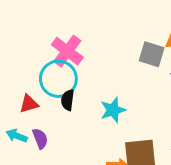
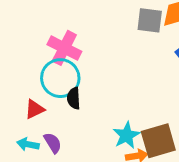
gray square: (152, 54) -> (150, 20), moved
cyan star: (113, 110) -> (126, 135), moved

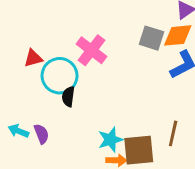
pink cross: (64, 48) -> (91, 50), moved
red triangle: (35, 109) -> (33, 58), moved

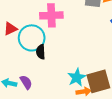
pink cross: (91, 50) -> (51, 15), turned -30

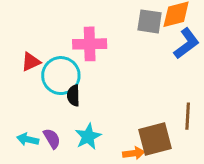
cyan star: (77, 77) -> (88, 137), moved

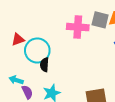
pink cross: (90, 44) -> (78, 27), moved
cyan arrow: (28, 139) -> (16, 80), moved

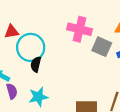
gray square: (100, 20) -> (102, 47), moved

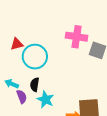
black semicircle: (36, 64) -> (35, 85), moved
cyan star: (38, 97) -> (46, 99), turned -30

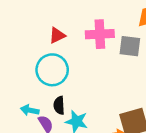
red triangle: (17, 44) -> (57, 35), moved

